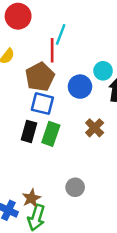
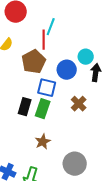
blue square: (42, 104) -> (47, 88), moved
gray circle: (75, 187) -> (75, 164), moved, size x1.5
brown star: (31, 198) -> (43, 142), moved

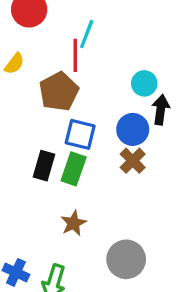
blue circle: (67, 70) -> (133, 129), moved

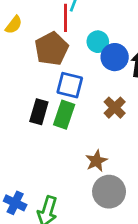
cyan circle: (144, 83) -> (98, 42), moved
blue circle: (133, 129) -> (115, 57), moved
brown star: (74, 223) -> (96, 161), moved

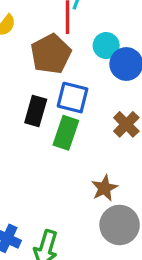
black rectangle: (39, 112) -> (36, 111), moved

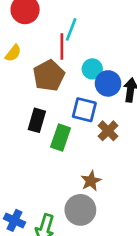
blue square: (73, 98) -> (84, 110), moved
gray circle: (120, 225) -> (80, 210), moved

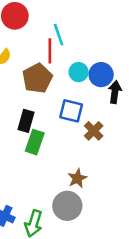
cyan line: (71, 29) -> (59, 35), turned -40
blue circle: (108, 83) -> (101, 75), moved
green rectangle: (61, 137) -> (35, 142), moved

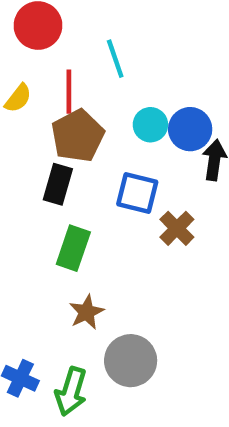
red line: (50, 51) -> (69, 92), moved
black rectangle: (26, 121) -> (58, 184), moved
brown star: (77, 178) -> (87, 312), moved

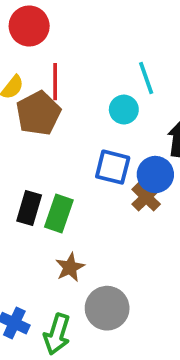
cyan line: (115, 59) -> (146, 78), moved
blue circle: (190, 129) -> (155, 175), moved
brown pentagon: (78, 136) -> (38, 113), moved
black rectangle: (58, 184) -> (29, 208), moved

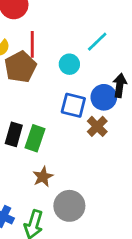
cyan line: (146, 78) -> (97, 42), turned 65
cyan circle: (124, 110) -> (69, 64), moved
blue circle: (155, 175) -> (104, 97), moved

